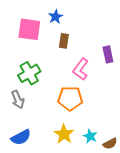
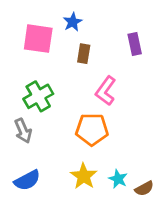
purple rectangle: (108, 54) -> (135, 44), moved

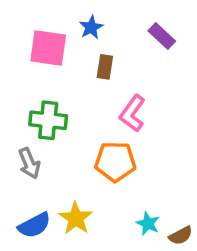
purple rectangle: (135, 44) -> (162, 36), moved, turned -35
green cross: (38, 96) -> (48, 120), turned 36
yellow star: (84, 176) -> (76, 218), moved

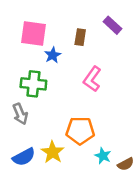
blue star: (91, 27) -> (53, 55), moved
brown rectangle: (105, 67) -> (80, 37), moved
orange pentagon: (115, 162) -> (80, 131), moved

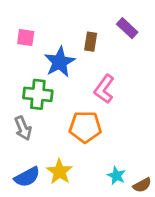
pink square: (33, 34) -> (26, 38), moved, size x0.6
blue star: (53, 55) -> (60, 62), size x1.6
orange pentagon: (80, 131) -> (85, 127), moved

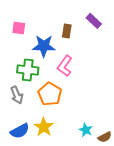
blue star: (60, 62) -> (44, 46), turned 30
pink L-shape: (104, 89) -> (65, 66), moved
orange pentagon: (85, 127) -> (50, 94), moved, turned 30

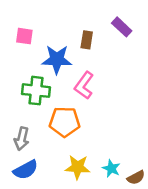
orange pentagon: (50, 94) -> (65, 122), turned -30
gray arrow: (17, 95) -> (22, 139), moved, turned 36
yellow star: (44, 127) -> (78, 167), moved, turned -30

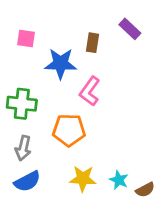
green cross: (36, 91) -> (22, 104), moved

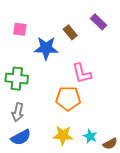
brown rectangle: (93, 43) -> (70, 32), turned -48
pink L-shape: (90, 91) -> (82, 73), moved, turned -50
orange pentagon: (69, 130) -> (68, 99), moved

